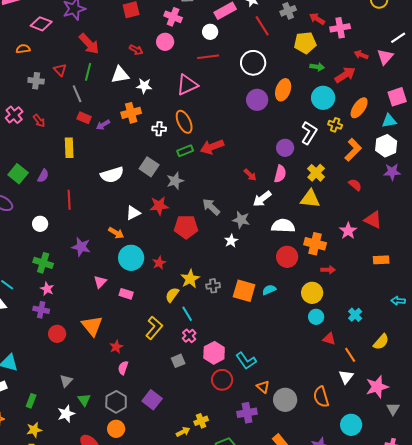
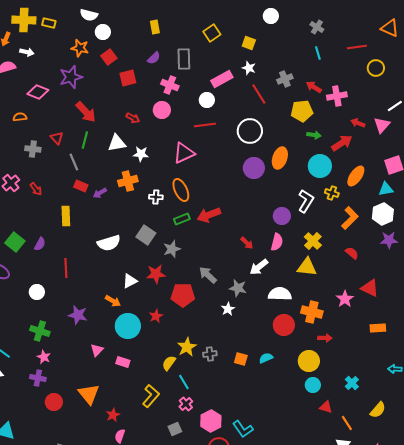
red star: (159, 263) -> (156, 316), moved
orange square: (244, 291) -> (241, 359), size x0.6

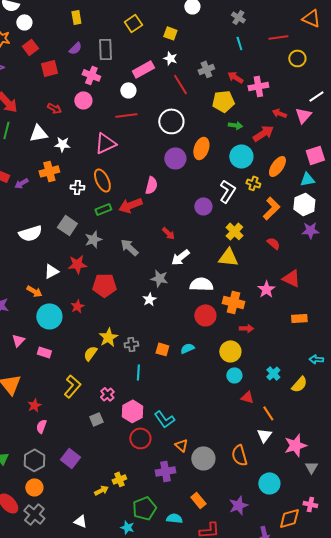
pink semicircle: (277, 242) -> (151, 185), moved
gray arrow: (208, 275) -> (129, 247), moved
cyan line: (184, 382) -> (138, 372), moved, turned 35
yellow semicircle: (378, 410) -> (299, 384), moved

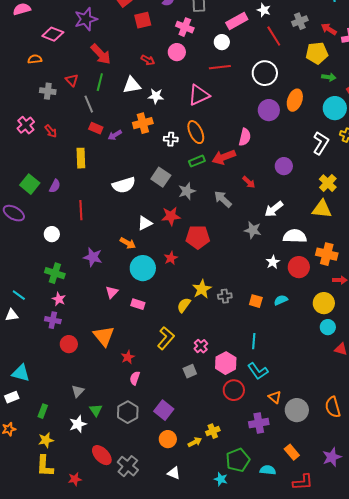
purple circle: (203, 206) -> (284, 166), moved
red arrow: (168, 233) -> (249, 182), moved
white star: (149, 299) -> (273, 262), moved
cyan line: (138, 372) -> (254, 341), moved
orange circle: (34, 487) -> (168, 439), moved

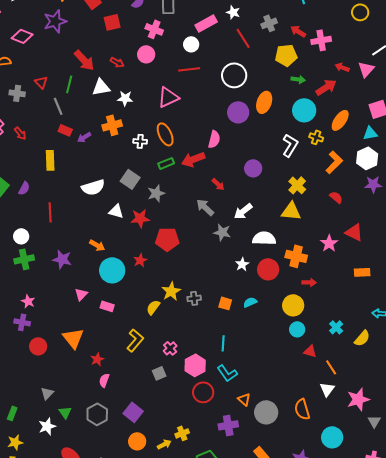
red arrow: (101, 54) -> (84, 60), moved
gray arrow: (223, 199) -> (205, 207), moved
white triangle: (145, 223) -> (116, 211), moved, turned 42
green cross: (55, 273) -> (24, 259), moved, turned -30

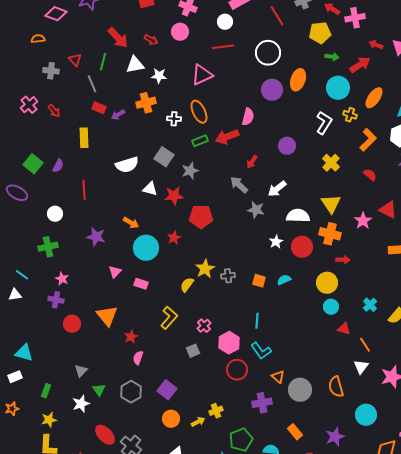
red arrow: (218, 184) -> (252, 162), turned 80
yellow triangle: (291, 211) -> (331, 204), moved, turned 50
green cross: (24, 259) -> (48, 247), moved

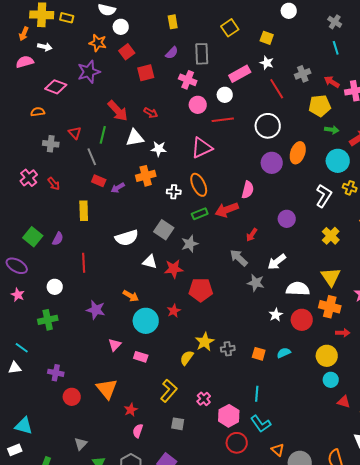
pink circle: (180, 32) -> (198, 105), moved
pink star: (62, 279) -> (18, 295), moved
gray square: (193, 351) -> (178, 424), moved, turned 32

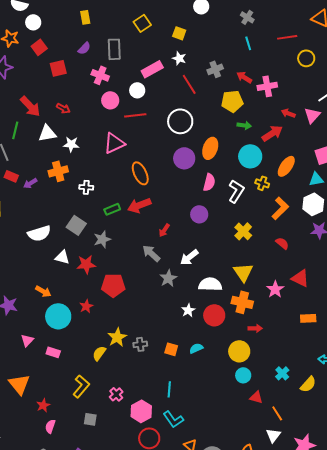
orange ellipse: (199, 185) -> (140, 173), moved
pink semicircle: (248, 190) -> (209, 182), moved
gray star: (256, 283) -> (168, 278), turned 30

